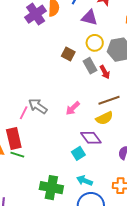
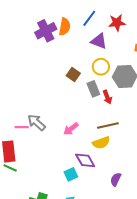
pink line: (24, 113) -> (22, 127), turned 56

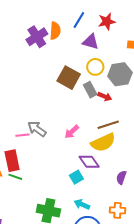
brown square: (73, 75) -> (69, 78), size x1.6
red arrow: (107, 97) -> (105, 96), turned -40
yellow semicircle: (101, 143) -> (103, 142), size x1.4

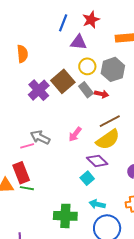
orange semicircle: (55, 31) -> (22, 54), moved
purple cross: (37, 37) -> (39, 90), moved
brown square: (69, 78) -> (63, 81), turned 30

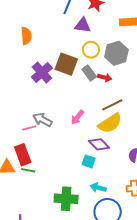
brown square: (63, 81) -> (66, 64), turned -30
cyan square: (87, 178) -> (89, 161), turned -32

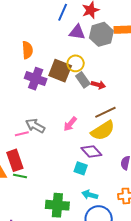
orange semicircle: (26, 36) -> (27, 50), moved
yellow circle: (91, 50) -> (76, 63), moved
gray hexagon: (116, 53) -> (101, 34), moved
purple cross: (42, 72) -> (36, 79), turned -30

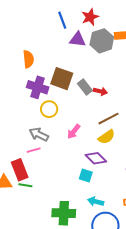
blue line: (63, 12) -> (62, 20), turned -42
yellow circle: (76, 63) -> (49, 109), moved
yellow semicircle: (103, 131) -> (107, 137), size x0.7
pink line: (22, 134) -> (34, 150), moved

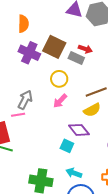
gray rectangle: (85, 87) -> (76, 58), turned -35
red arrow: (100, 91) -> (85, 49), moved
yellow circle: (49, 109) -> (59, 79), moved
gray arrow: (39, 134) -> (25, 100), turned 84

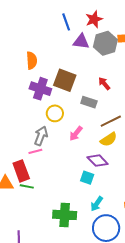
red arrow: (85, 49) -> (104, 84), moved, turned -144
gray rectangle: (76, 58) -> (89, 102), moved
yellow circle: (59, 79) -> (55, 113), moved
cyan arrow: (74, 173) -> (97, 204), turned -70

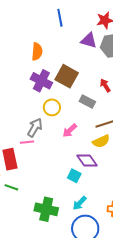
blue line: (66, 22) -> (60, 18), moved
green line: (27, 186) -> (11, 187), moved

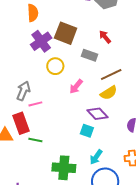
purple cross: (41, 81) -> (41, 41), turned 35
gray arrow: (35, 128) -> (23, 91), moved
green line: (11, 187) -> (35, 140), moved

